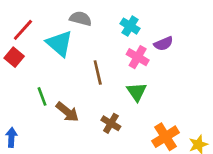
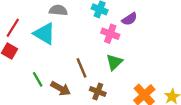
brown line: (98, 72) -> (81, 68), moved
green triangle: (137, 92) -> (114, 62), turned 30

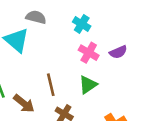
purple semicircle: (129, 19) -> (118, 52), moved

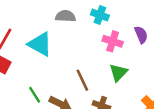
gray semicircle: (36, 17) -> (65, 16), moved
purple semicircle: (118, 52) -> (141, 35), turned -78

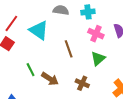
cyan cross: (100, 15) -> (88, 12), turned -32
brown line: (82, 80) -> (69, 49), moved

